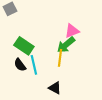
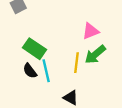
green arrow: (66, 45) -> (95, 54), moved

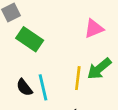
pink triangle: (91, 31) -> (94, 29), moved
green rectangle: (35, 49) -> (30, 39), moved

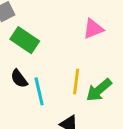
green arrow: (99, 69) -> (99, 90), moved
black semicircle: (24, 87) -> (19, 79), moved

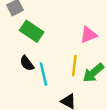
pink triangle: (93, 29) -> (89, 35), moved

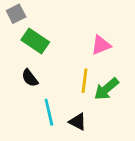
cyan line: (43, 74) -> (49, 112), moved

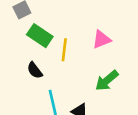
yellow line: (84, 81) -> (64, 50), moved

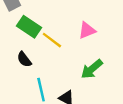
yellow line: (64, 50) -> (52, 40), turned -60

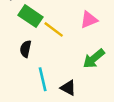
black semicircle: (24, 59) -> (26, 49), turned 49

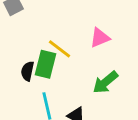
green rectangle: (30, 16) -> (46, 64), moved, turned 70

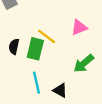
black semicircle: (27, 71) -> (14, 47), moved

